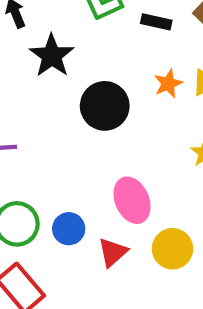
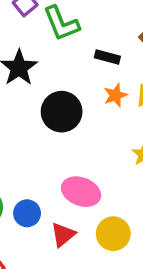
black rectangle: (156, 22) -> (107, 57), moved
pink ellipse: (132, 200) -> (81, 192), turned -48

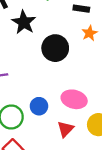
blue circle: (27, 213) -> (39, 106), moved

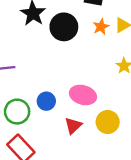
black circle: (55, 48) -> (64, 27), moved

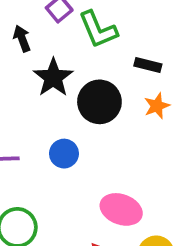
blue circle: (46, 101) -> (64, 154), moved

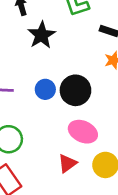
black circle: (99, 102) -> (75, 90), moved

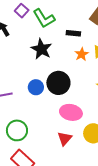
black star: (41, 35) -> (41, 49), moved

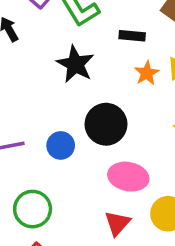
blue circle: (36, 87) -> (61, 145), moved

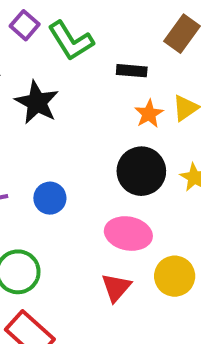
black star: (75, 64) -> (37, 102), moved
black circle: (106, 124) -> (141, 171), moved

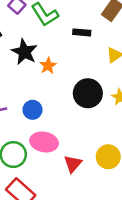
orange star: (149, 114) -> (48, 66), moved
pink ellipse: (128, 234) -> (44, 142), moved

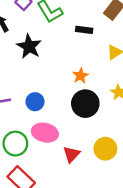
orange star: (48, 66) -> (81, 76), moved
black circle: (88, 93) -> (85, 104), moved

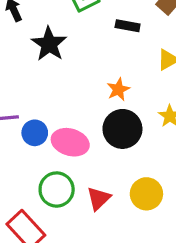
blue circle: (35, 102) -> (35, 133), moved
pink ellipse: (45, 133) -> (70, 142), moved
green circle: (15, 144) -> (57, 190), moved

